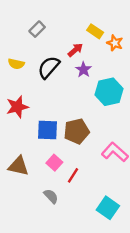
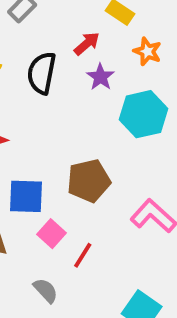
orange star: (115, 43) -> (147, 51), moved
black semicircle: (49, 67) -> (42, 73), turned -30
blue square: (47, 130) -> (26, 196), moved

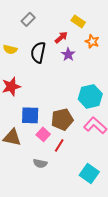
cyan hexagon: (144, 114) -> (90, 96), moved
brown pentagon: (89, 181) -> (62, 119), moved
gray semicircle: (46, 290) -> (40, 163), turned 144

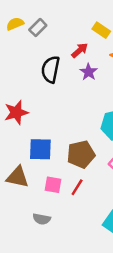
yellow semicircle: (10, 49) -> (15, 24), moved, turned 144
pink square: (43, 134) -> (53, 185), moved, turned -32
gray semicircle: (40, 163) -> (42, 219), moved

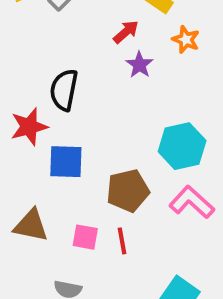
black semicircle: (50, 69) -> (64, 90), moved
blue square: (40, 149) -> (66, 162), moved
red line: (77, 187) -> (122, 241), turned -42

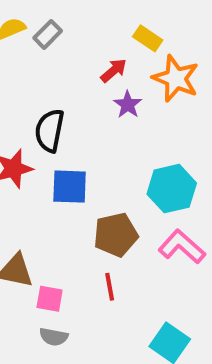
orange star: (186, 40) -> (176, 78), size x1.6
blue square: (66, 162) -> (70, 187), moved
pink square: (85, 237) -> (50, 299), moved

